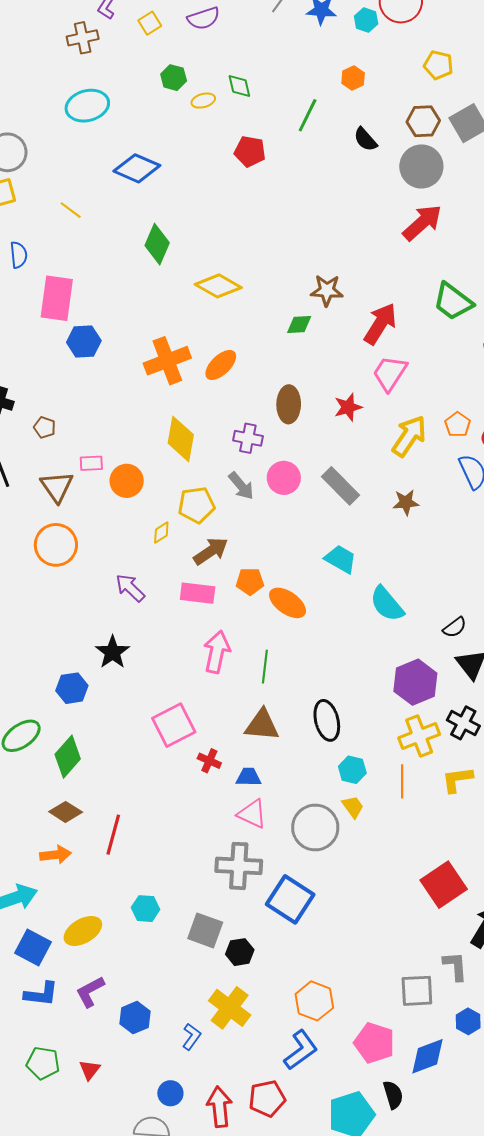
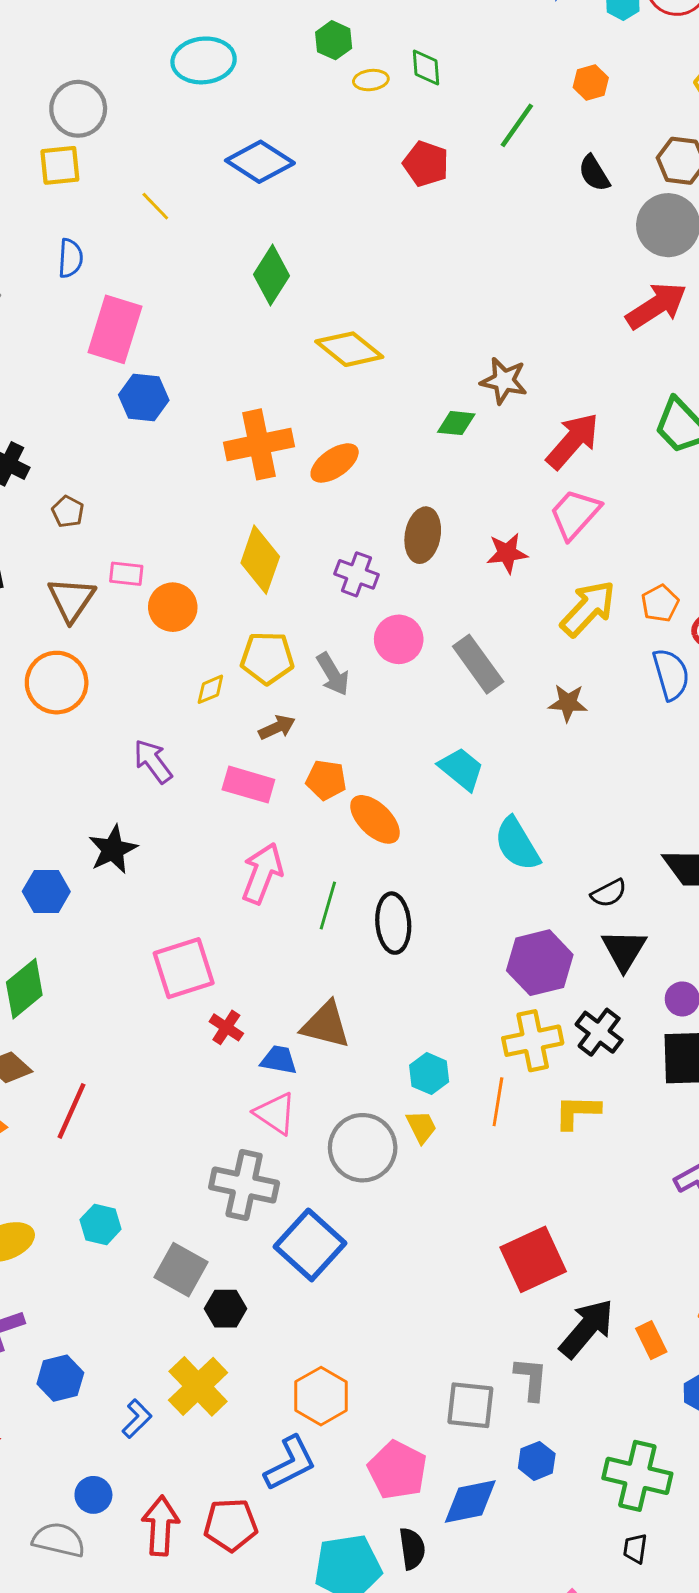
gray arrow: (241, 486) -> (333, 674), moved
brown arrow: (211, 551) -> (277, 727), size x0.7
black ellipse: (327, 720) -> (393, 923), moved
brown triangle: (262, 725) -> (326, 1025), moved

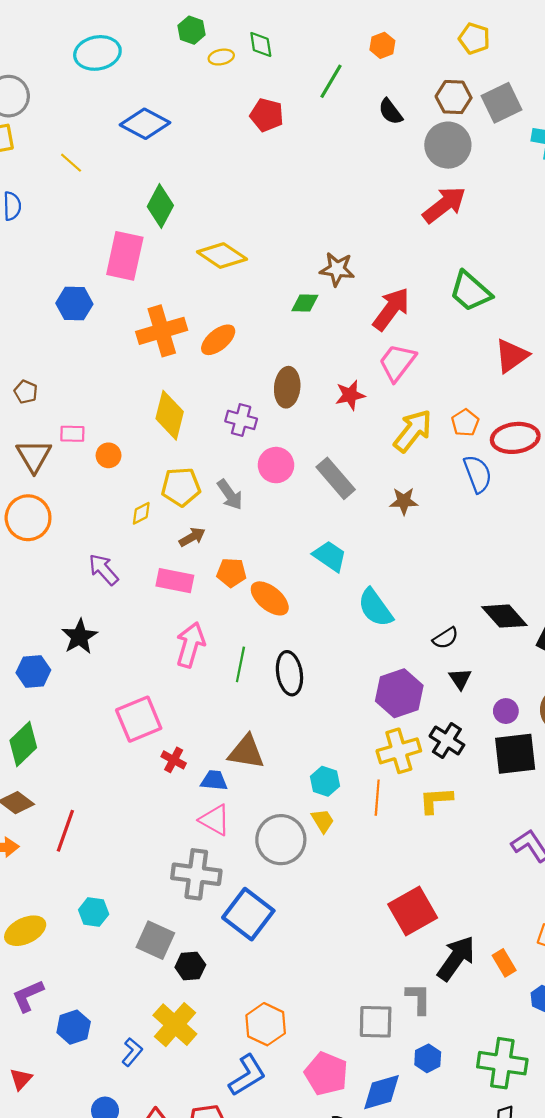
pink rectangle: (115, 329) -> (125, 256), moved
orange circle: (173, 607) -> (109, 455), size x0.7
black triangle: (624, 950) -> (460, 679), size x0.7

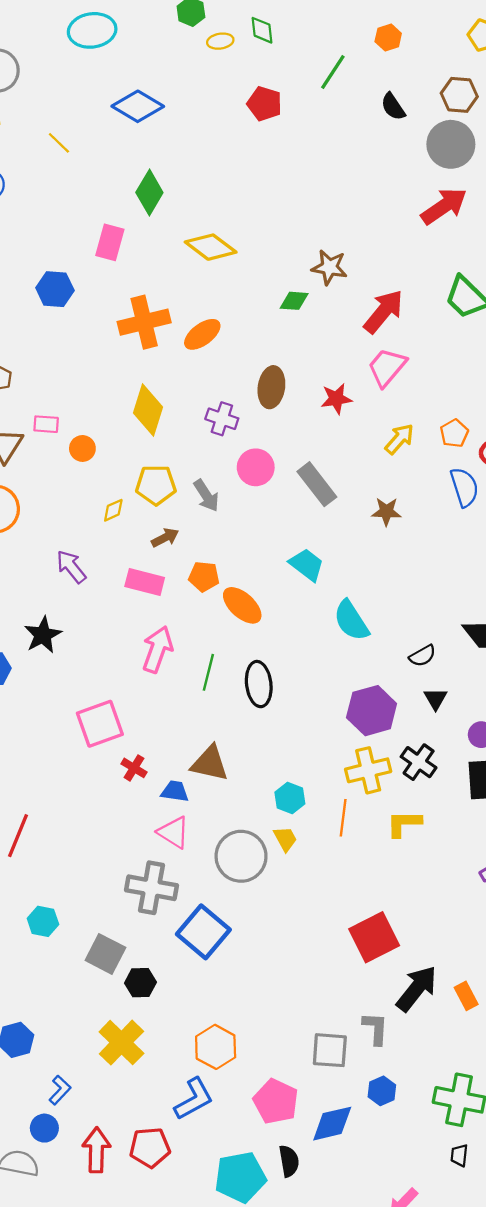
pink rectangle: (125, 256) -> (110, 242), size x0.7
yellow arrow: (413, 431) -> (399, 439), size x0.7
blue L-shape: (132, 1052) -> (60, 1090), moved

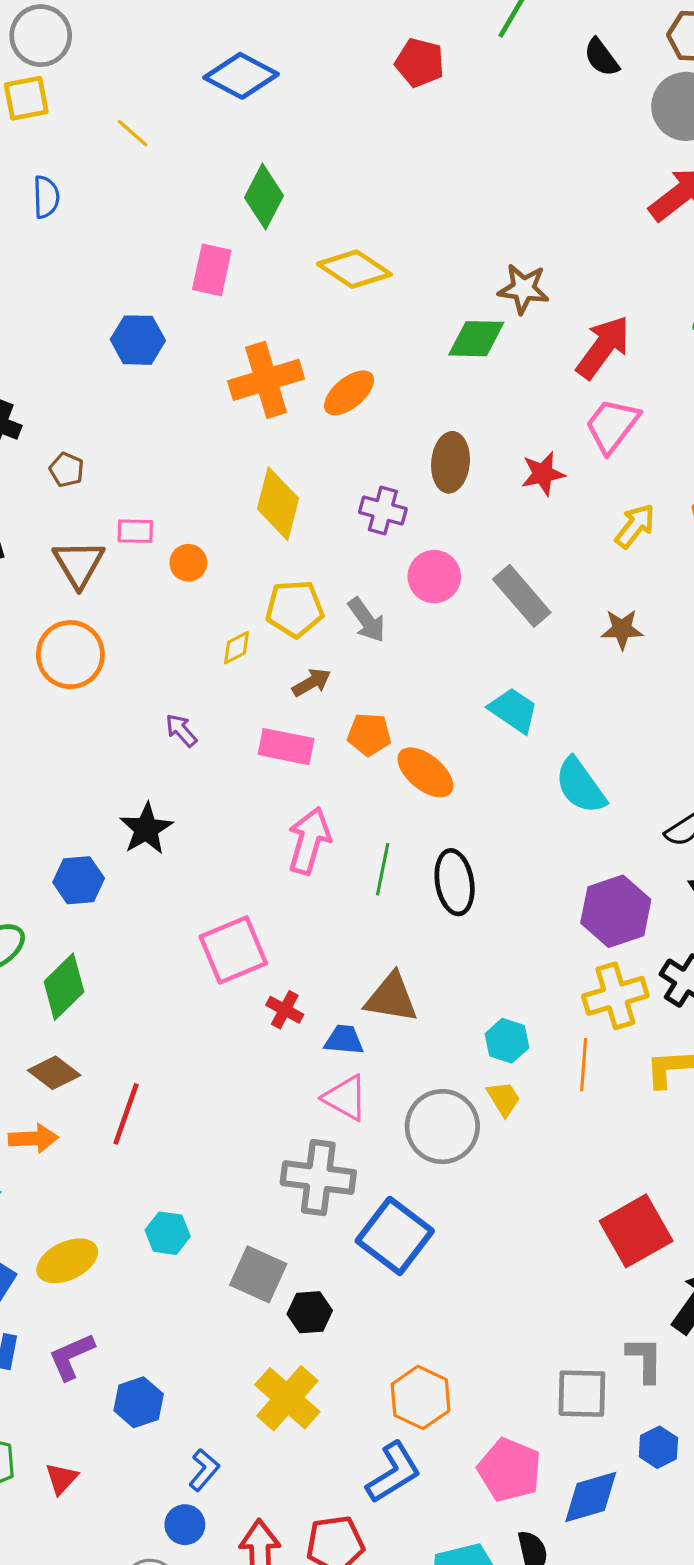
green diamond: (294, 301) -> (476, 339), size x1.4
purple arrow: (71, 567) -> (181, 730), size x0.7

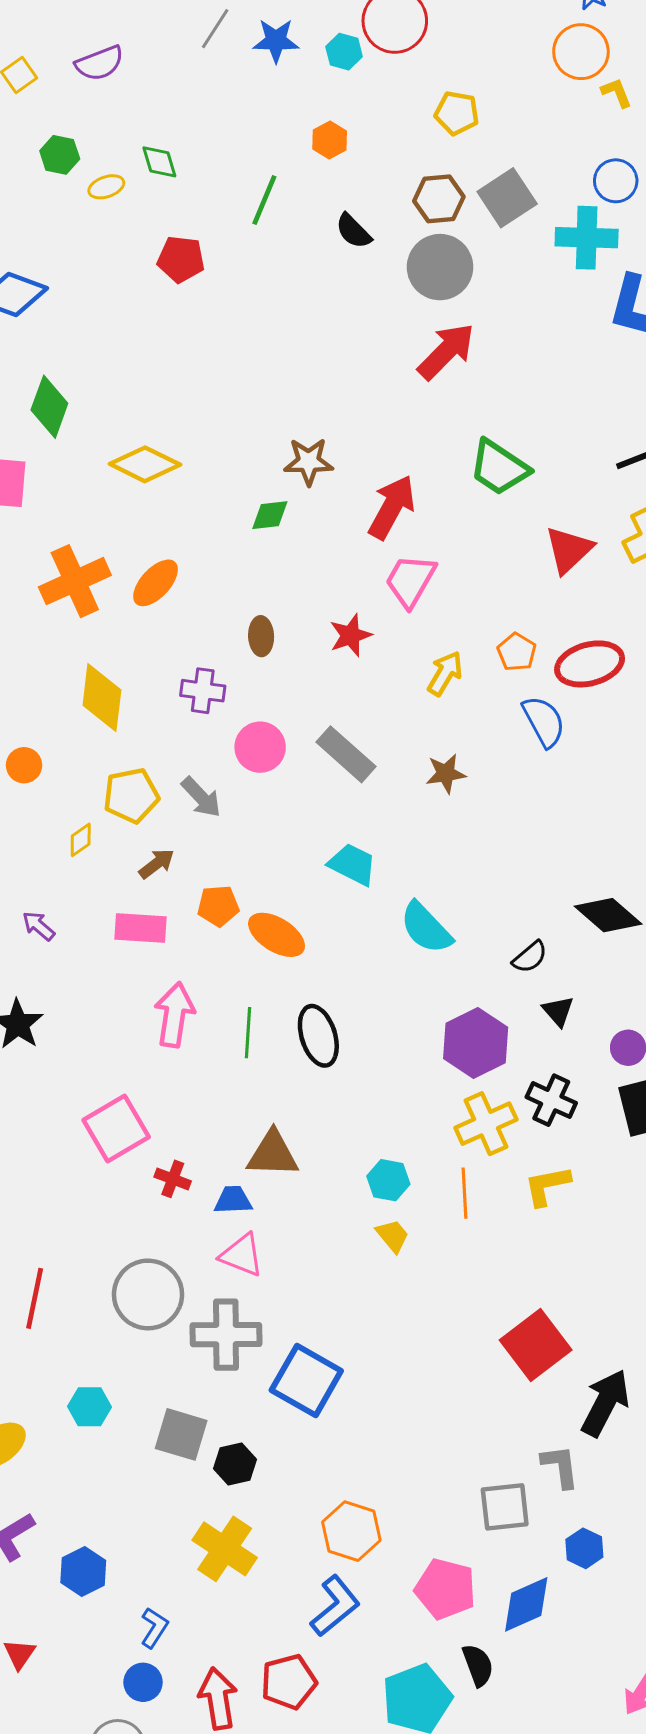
green diamond: (476, 339) -> (270, 515), size x0.7
brown ellipse: (451, 462) -> (261, 636), size x0.7
gray circle: (442, 1127) -> (148, 1294), moved

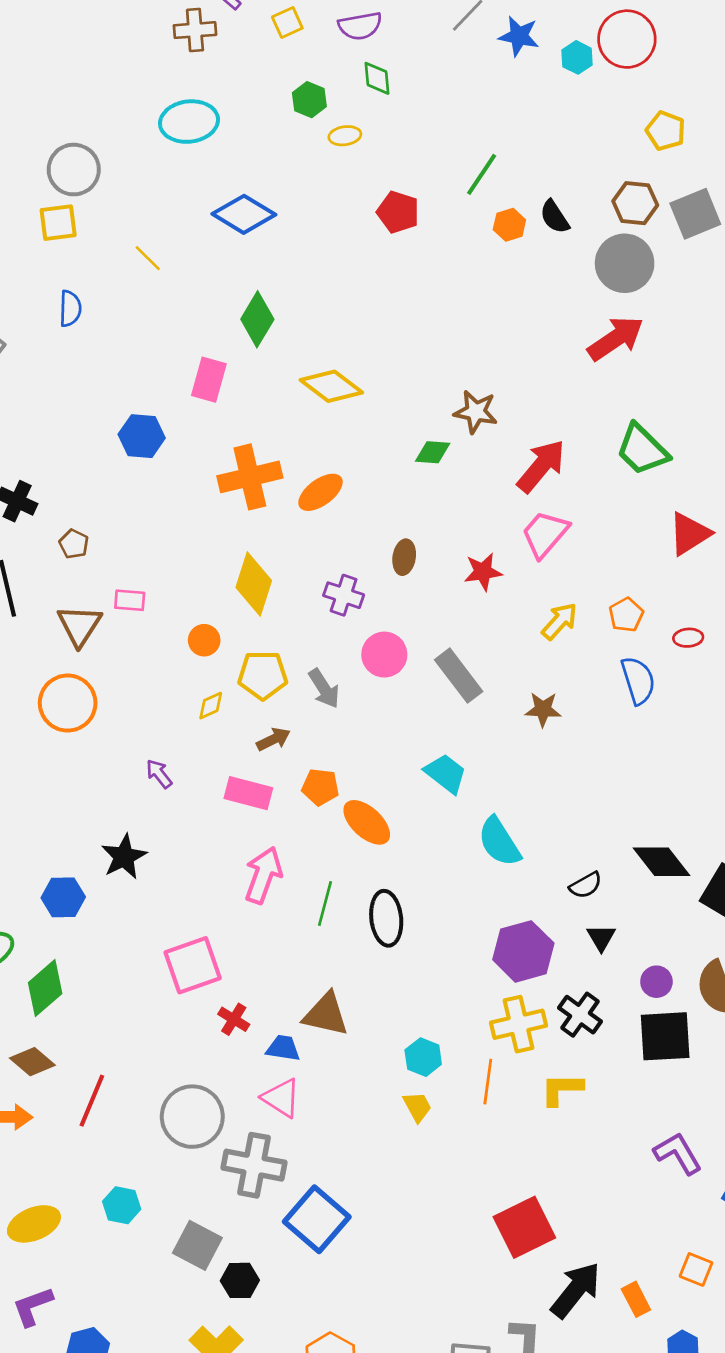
orange hexagon: (330, 140) -> (509, 225), moved
green diamond: (159, 162) -> (377, 78), moved
red ellipse: (590, 664) -> (688, 638), size x0.5
orange circle: (24, 765) -> (204, 640), moved

